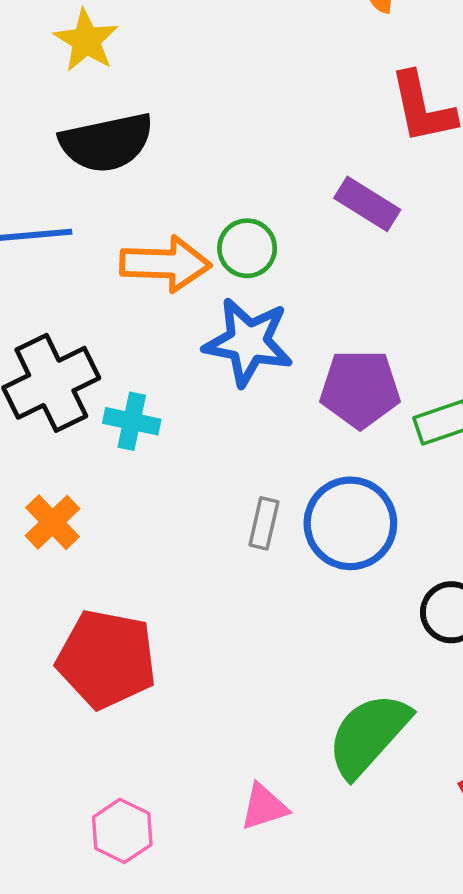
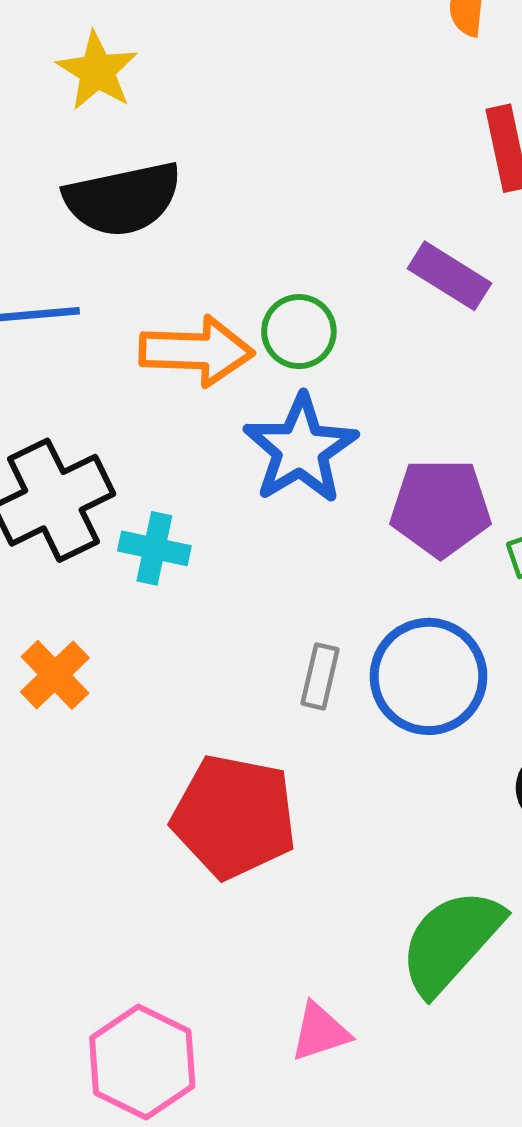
blue star: (248, 342) -> (300, 449), turned 30
red pentagon: (107, 659) -> (234, 817), moved
pink hexagon: (122, 831) -> (142, 1062), size x1.4

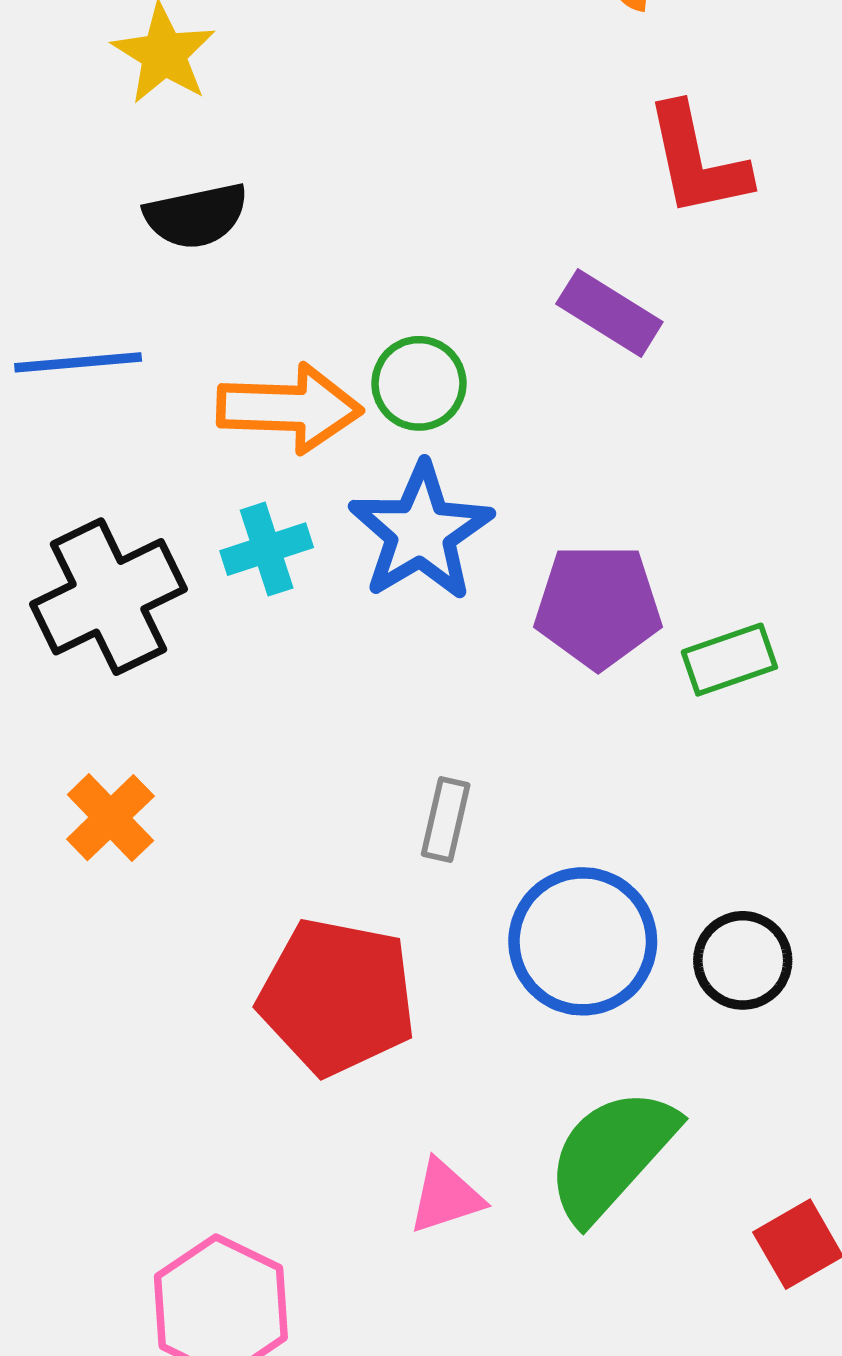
black semicircle: (123, 199) -> (196, 216), size x0.7
cyan cross: (154, 548) -> (267, 549), moved, turned -30
blue circle: (428, 676) -> (583, 941), moved
pink triangle: (320, 1032) -> (446, 1197), moved

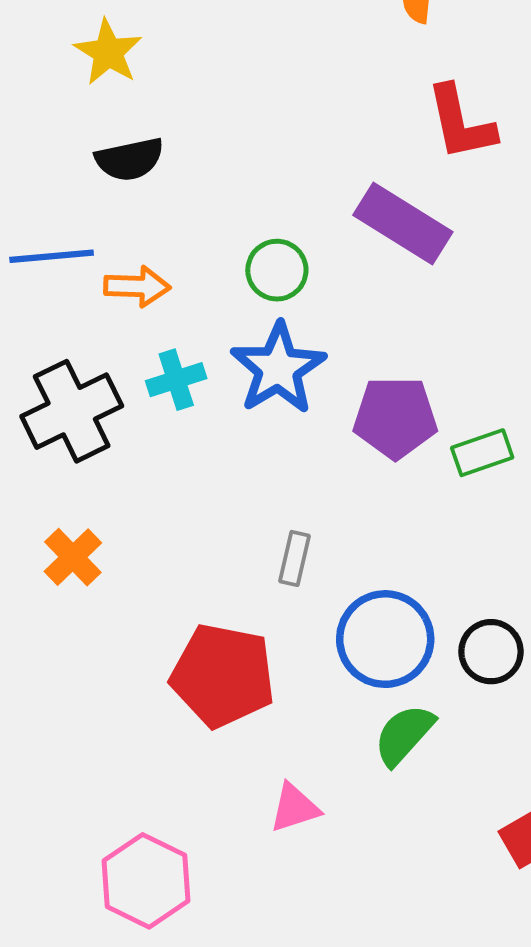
purple rectangle: (609, 313) -> (403, 224), size x1.4
orange arrow: (289, 408) -> (137, 286), moved, size x0.7
green semicircle: (611, 1155) -> (404, 735), moved, size x0.7

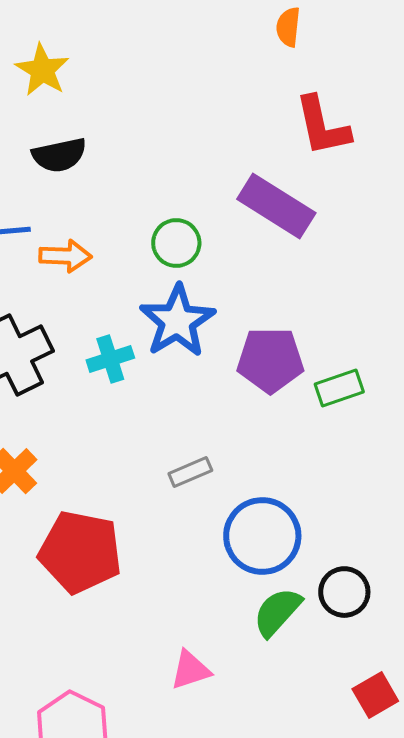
cyan cross: (176, 380) -> (110, 359), moved
gray rectangle: (295, 558) -> (190, 472), turned 54
black circle: (491, 652) -> (344, 592), moved
red pentagon: (223, 676) -> (80, 552), moved

